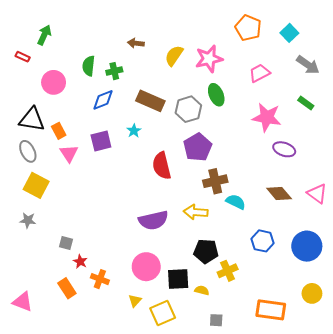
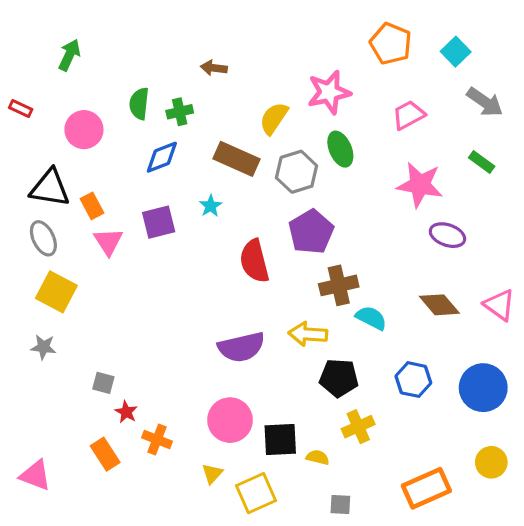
yellow semicircle: (174, 56) -> (274, 118), moved
red rectangle: (23, 57) -> (21, 109), moved
black pentagon: (206, 251) -> (339, 378), moved
orange rectangle: (271, 310) -> (426, 488), turned -32

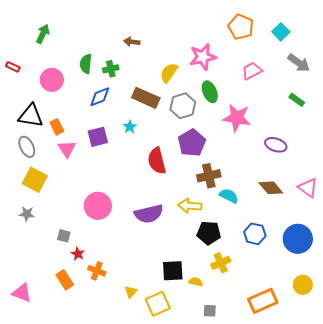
pink star: (420, 185) -> (237, 118), moved
pink circle: (230, 420) -> (98, 206), moved

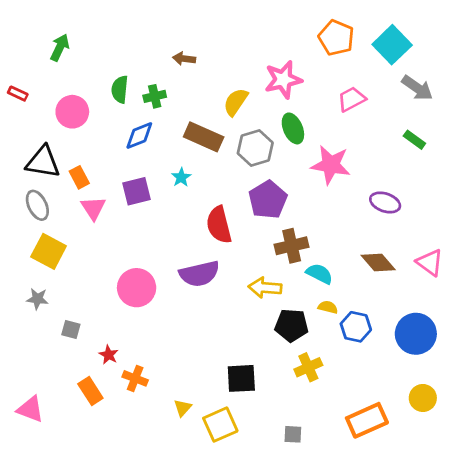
cyan square: (281, 32) -> (392, 45), size x1.5
purple semicircle: (149, 214) -> (199, 274), moved
gray square: (64, 236) -> (71, 330), moved
yellow semicircle: (196, 282) -> (328, 307), moved

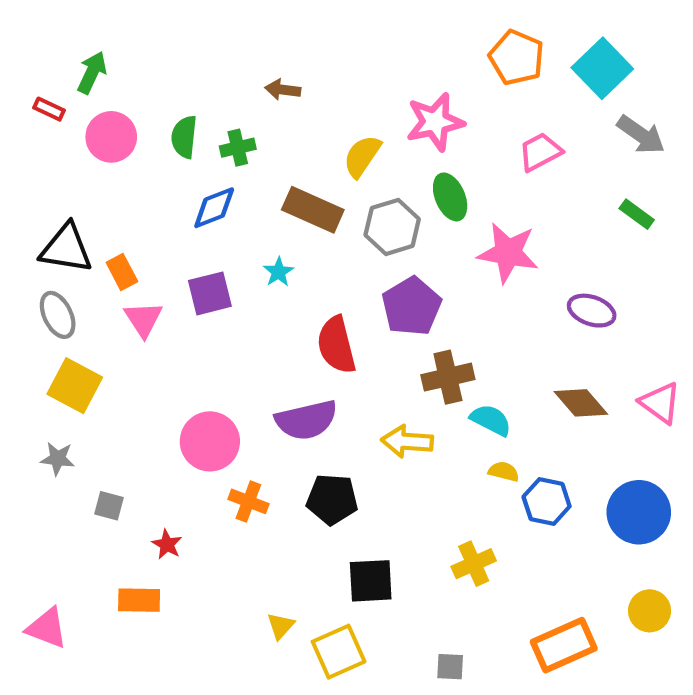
red rectangle: (18, 94) -> (49, 109), moved
pink circle: (72, 112) -> (111, 137), moved
black pentagon: (292, 325) -> (332, 499), moved
orange cross: (135, 378) -> (248, 501), moved
orange rectangle: (90, 391) -> (139, 600), turned -56

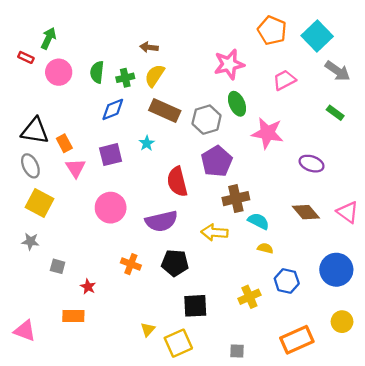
yellow semicircle: (362, 156) -> (155, 76), moved
pink circle: (210, 441) -> (111, 208), moved
blue hexagon: (547, 501) -> (287, 281), moved

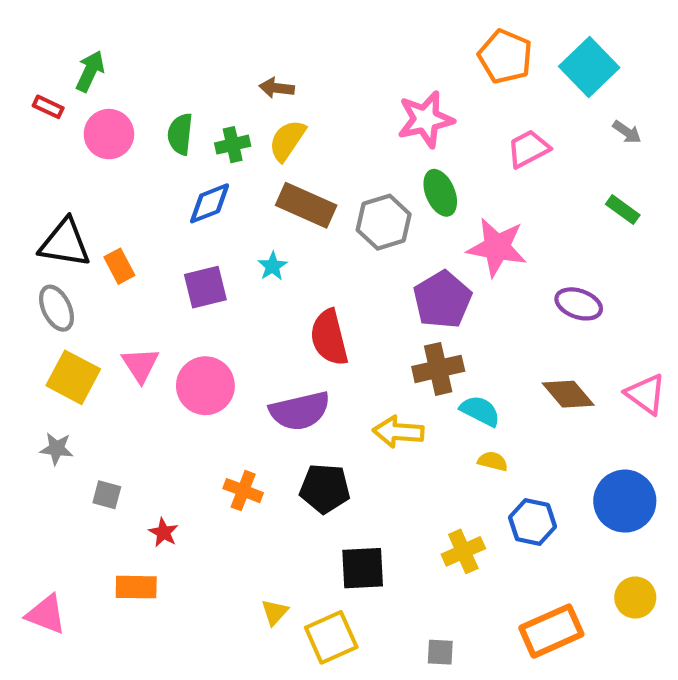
gray arrow: (337, 71) -> (627, 132), size x0.6
purple pentagon: (217, 161) -> (442, 300), moved
pink triangle: (76, 168) -> (140, 365), moved

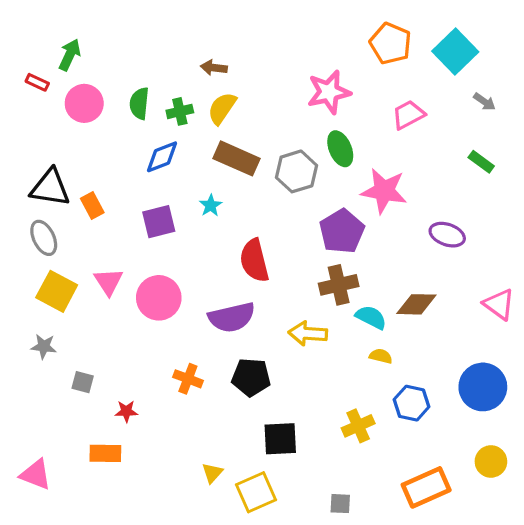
brown diamond: (568, 394) -> (416, 304), moved, turned -48
red star: (163, 533) -> (126, 411), turned -30

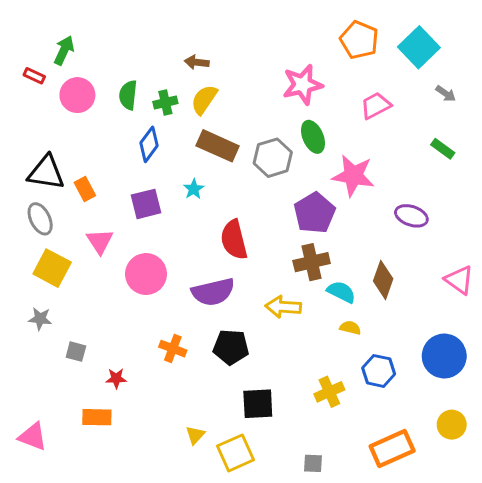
blue diamond: (162, 157) -> (149, 144), turned -32
pink triangle: (109, 282) -> (100, 241), moved
brown diamond: (416, 304) -> (383, 280), turned -72

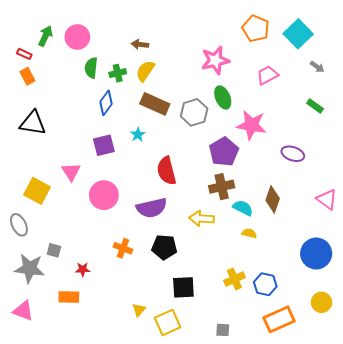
pink circle: (77, 95) -> (77, 37), moved
orange rectangle: (85, 189) -> (27, 76), moved
gray ellipse: (40, 219) -> (19, 225), moved
gray star: (40, 319) -> (30, 268), moved, size x1.8
blue hexagon: (379, 371) -> (265, 284), moved

